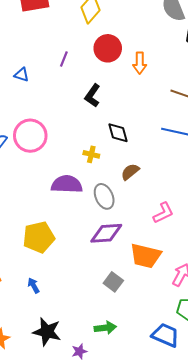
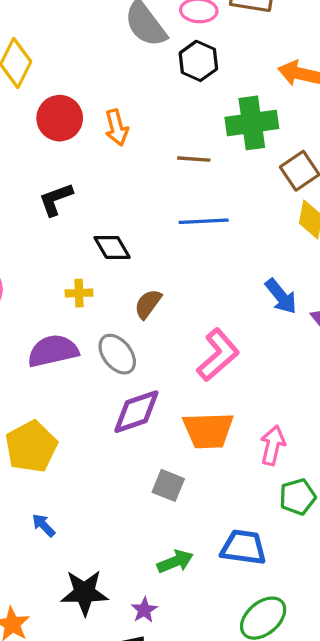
black L-shape: (93, 96) -> (56, 199), turned 50
pink L-shape: (163, 213) -> (218, 355), size x1.4
blue trapezoid: (166, 335) -> (244, 547), moved

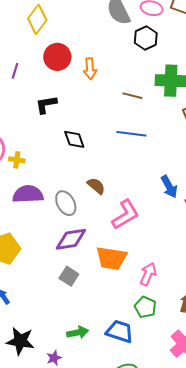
yellow cross: (79, 293) -> (17, 160), moved
brown semicircle: (148, 304) -> (96, 186), moved, turned 84
gray square: (168, 485) -> (69, 276), moved
green pentagon: (298, 497) -> (145, 307), moved, turned 30

